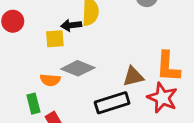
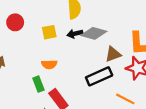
black arrow: (71, 25) -> (75, 34), moved
gray diamond: (78, 68) -> (94, 33), moved

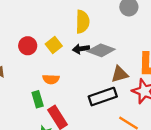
red circle: (15, 22) -> (28, 46), moved
yellow square: (49, 32) -> (54, 45), turned -32

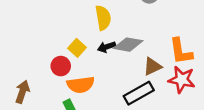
red circle: (28, 46) -> (61, 66), moved
orange semicircle: (51, 79) -> (81, 85), size x1.5

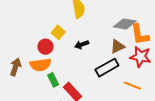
gray diamond: (128, 45) -> (125, 24), moved
black arrow: (107, 47) -> (82, 45), moved
orange semicircle: (81, 85) -> (40, 65), moved

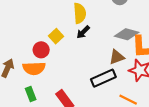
black arrow: (82, 45) -> (83, 32), moved, turned -32
green rectangle: (53, 80) -> (31, 94), moved

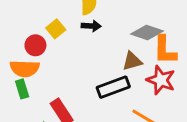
black arrow: (83, 32) -> (91, 26), turned -136
green rectangle: (31, 94) -> (22, 89), moved

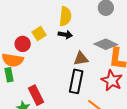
brown triangle: (132, 61) -> (81, 59), moved
black rectangle: (113, 87) -> (76, 81), turned -65

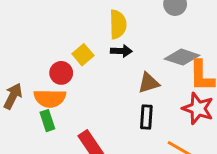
black rectangle: (76, 81) -> (146, 117), size x0.7

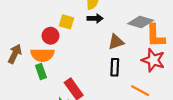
yellow square: (83, 55) -> (66, 22), turned -32

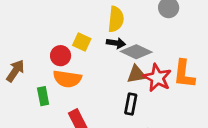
gray diamond: (141, 22) -> (136, 52), moved
orange semicircle: (42, 55) -> (67, 79), moved
red star: (153, 60) -> (157, 78), moved

